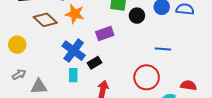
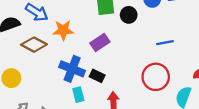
black rectangle: (94, 63) -> (97, 76), turned 72

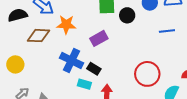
blue line: (165, 43) -> (167, 31), moved
brown diamond: (34, 45) -> (38, 36), turned -30
cyan rectangle: (78, 95) -> (84, 84), moved, turned -64

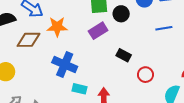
purple rectangle: (99, 38) -> (98, 31), moved
black rectangle: (94, 69) -> (124, 55), moved
red circle: (147, 74) -> (145, 75), size x0.6

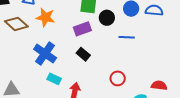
blue line: (164, 28) -> (127, 37), moved
brown diamond: (28, 40) -> (16, 24), turned 30
black rectangle: (124, 55) -> (83, 54), moved

